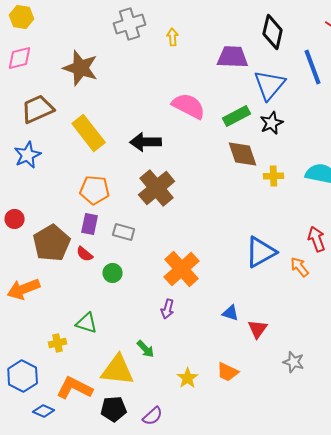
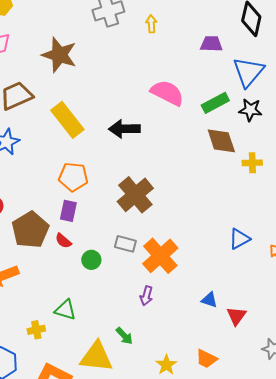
purple trapezoid: (233, 57) -> (211, 44), size x0.7
black star: (272, 123) -> (250, 110), turned 30
brown cross: (157, 188) -> (135, 195), moved
gray rectangle: (124, 232) -> (125, 244), moved
blue triangle: (261, 252) -> (239, 239), size x0.7

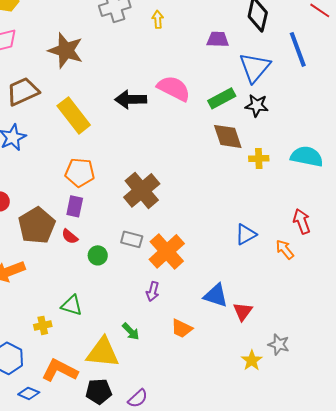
black arrow: (124, 129) -> (131, 99), moved
blue triangle: (209, 300) -> (216, 295), size x1.5
orange trapezoid: (206, 359) -> (182, 328), moved
yellow star: (166, 365) -> (252, 360), moved

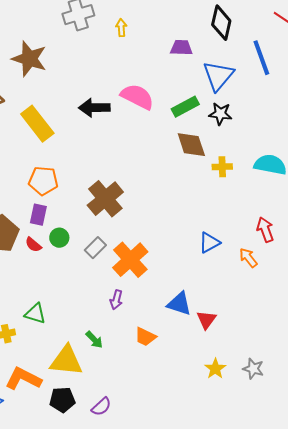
gray rectangle: (132, 239) -> (95, 248), turned -60
green circle: (98, 255) -> (59, 238), moved
gray star: (279, 344) -> (253, 369), moved

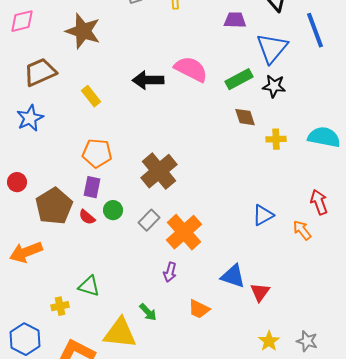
yellow rectangle: (37, 124) -> (91, 96), size x0.6
brown diamond: (191, 145) -> (245, 117), size x0.7

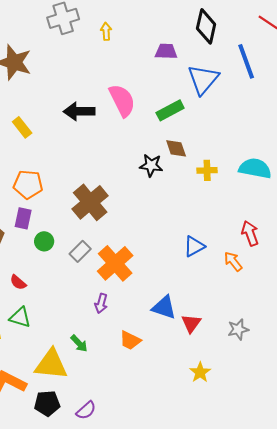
pink semicircle: (191, 69) -> (122, 100), turned 36
black star: (274, 86) -> (151, 165), moved
red semicircle: (87, 217) -> (18, 282), moved
gray star: (307, 341) -> (238, 329), moved, turned -30

